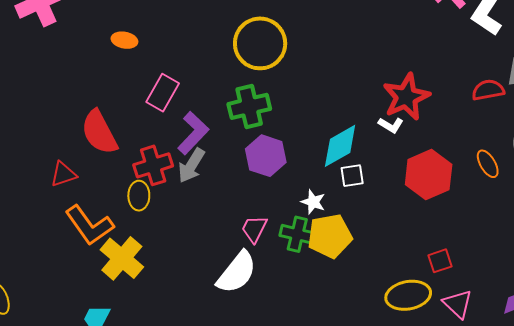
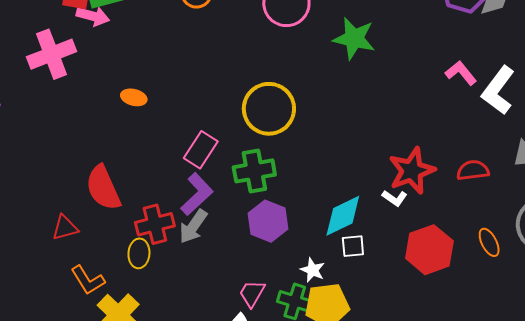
red semicircle: (488, 90) -> (473, 170), moved
pink rectangle: (163, 93) -> (201, 150), moved
orange L-shape: (89, 225) -> (88, 280), size x0.7

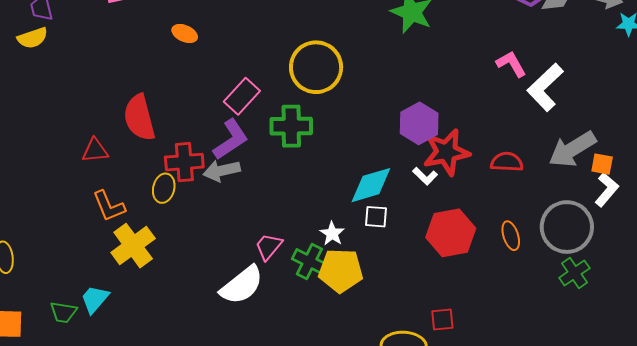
purple hexagon: (268, 221) -> (419, 123), moved
gray arrow: (193, 226) -> (222, 171), turned 33

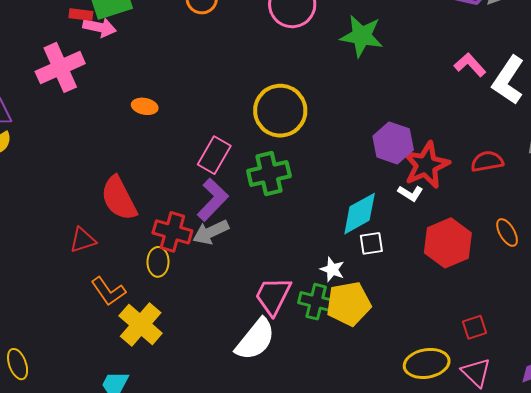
red cross: (184, 162) -> (172, 232), turned 33
pink trapezoid: (269, 247) -> (273, 296), size x1.4
red square: (442, 320) -> (475, 327), moved

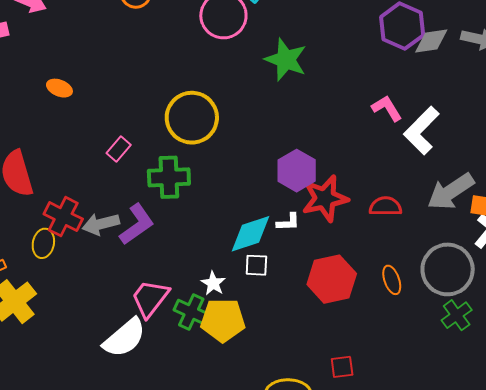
pink rectangle: (214, 155) -> (119, 149), size x0.7
white L-shape: (410, 193) -> (288, 222), moved, turned -45
purple L-shape: (213, 200) -> (137, 224), moved

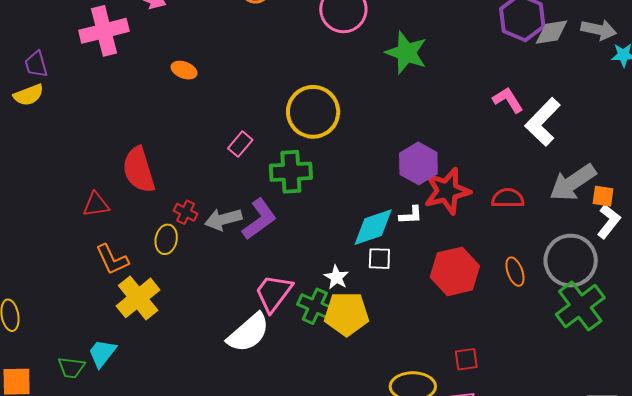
orange ellipse: (59, 88) -> (184, 70), moved
red cross: (63, 217) -> (186, 212), size x0.6
green cross: (457, 315) -> (580, 306), size x1.6

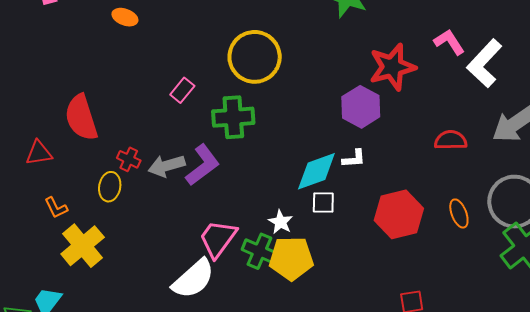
red star: (447, 191) -> (392, 67), moved
orange L-shape: (112, 260) -> (56, 208), size x0.7

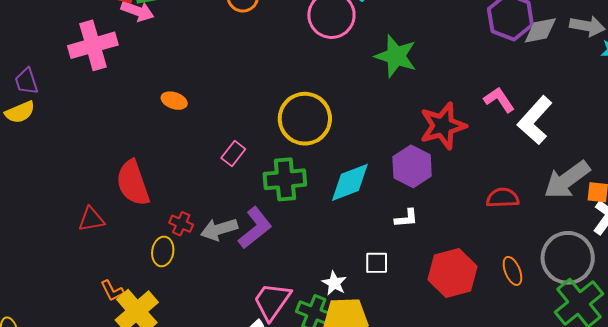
orange ellipse: (125, 17) -> (174, 101), moved
cyan diamond: (316, 171) -> (350, 182), moved
orange L-shape: (56, 208) -> (112, 291), moved

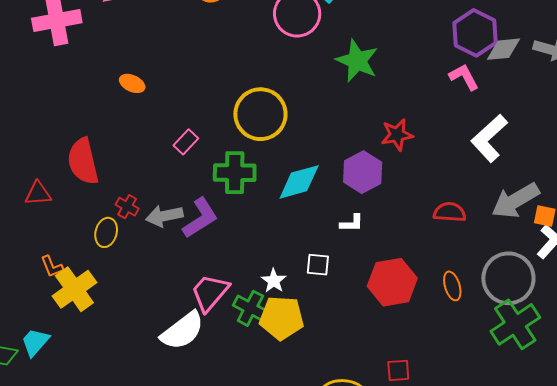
pink L-shape: (499, 100) -> (464, 77), moved
red star: (443, 126) -> (397, 135), size x0.7

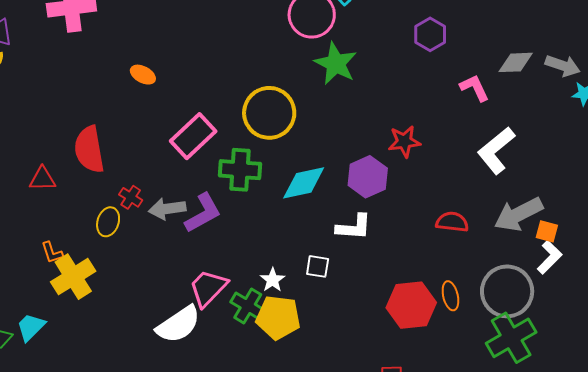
purple hexagon: (475, 33) -> (430, 34), moved, size x0.7
green star: (357, 61) -> (336, 64), moved
pink rectangle: (186, 142) -> (193, 136), size x1.8
white L-shape: (352, 223) -> (354, 227), size x1.5
red hexagon: (392, 282) -> (411, 305), moved

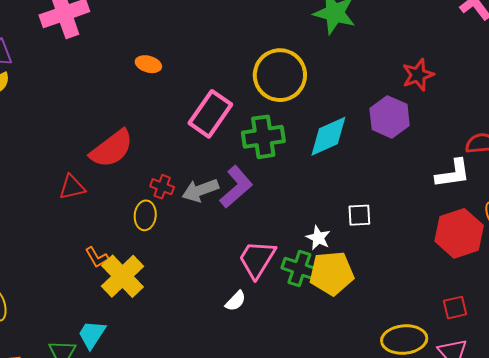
red semicircle: (89, 149) -> (112, 149), turned -105
white L-shape: (354, 227) -> (453, 174), moved
white semicircle: (178, 324) -> (236, 301), size x0.5

